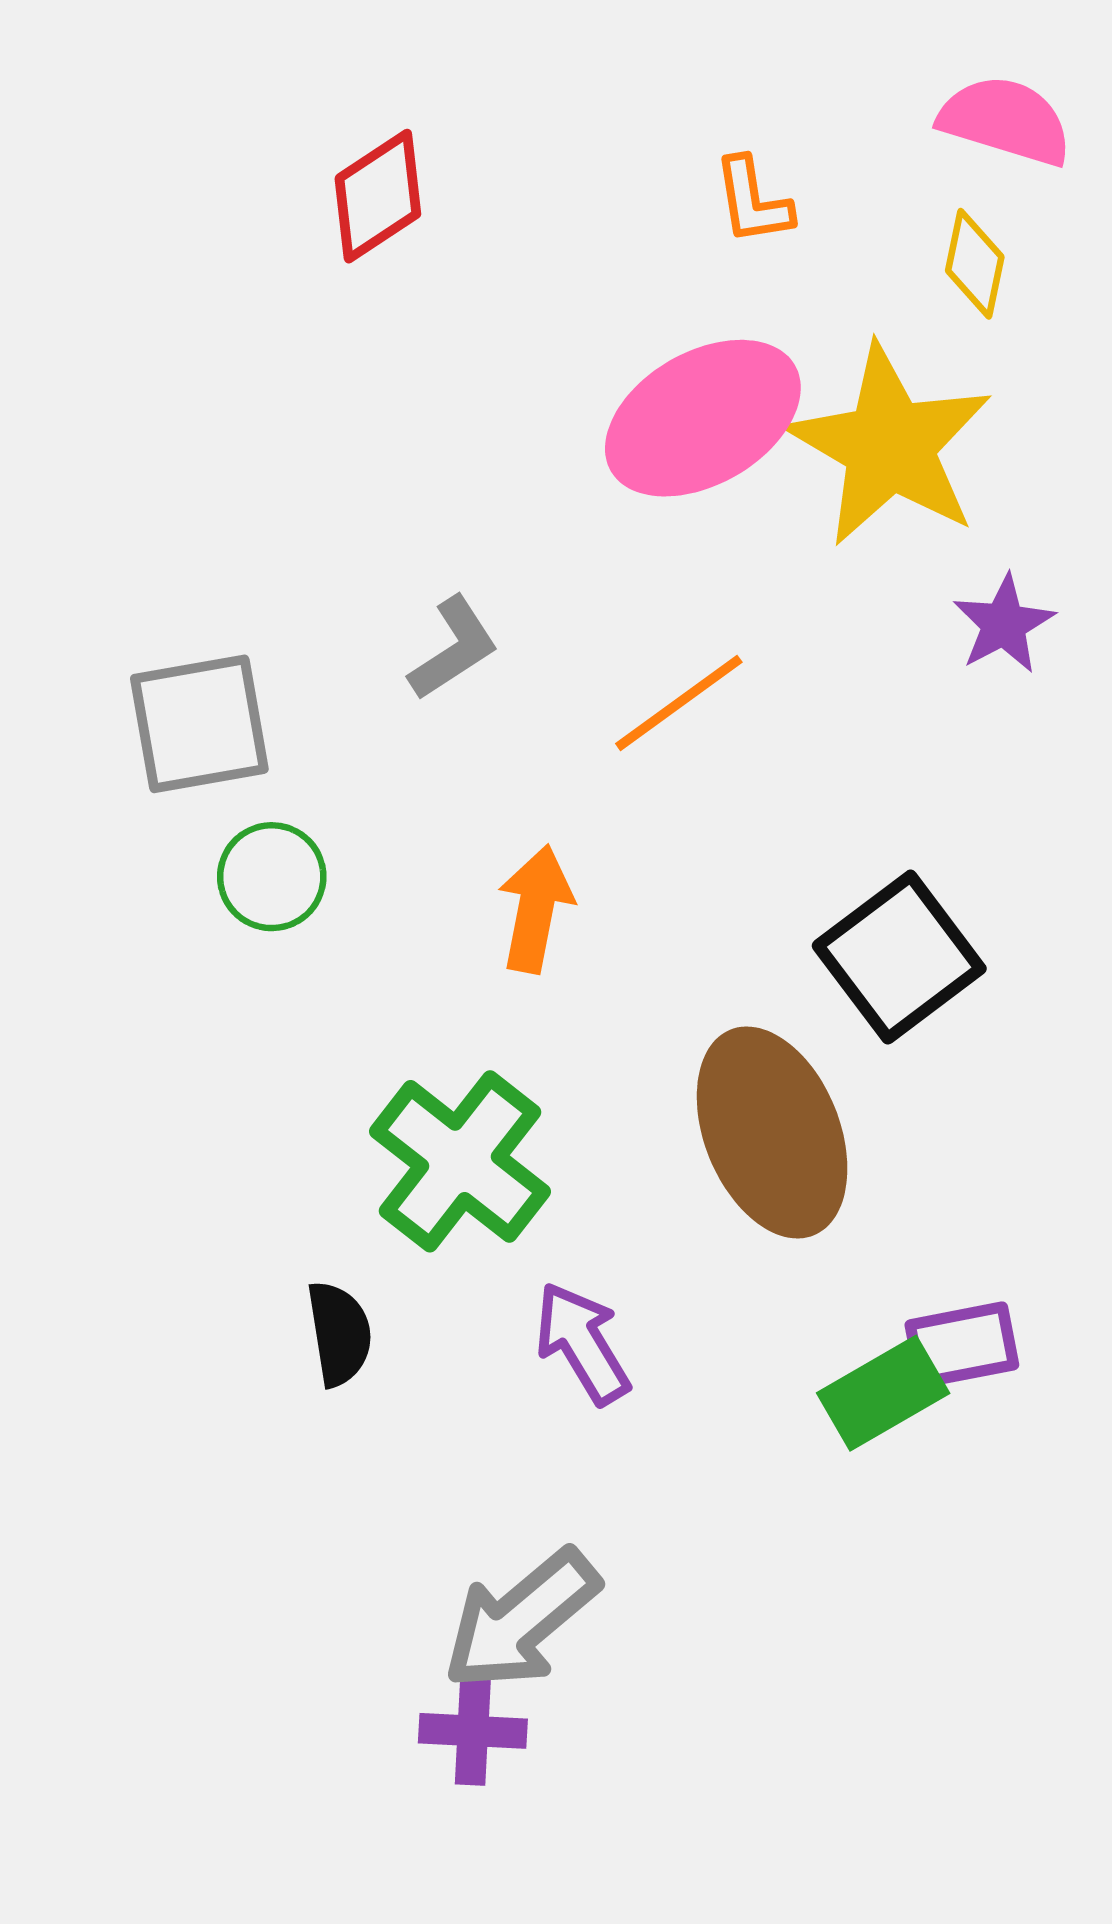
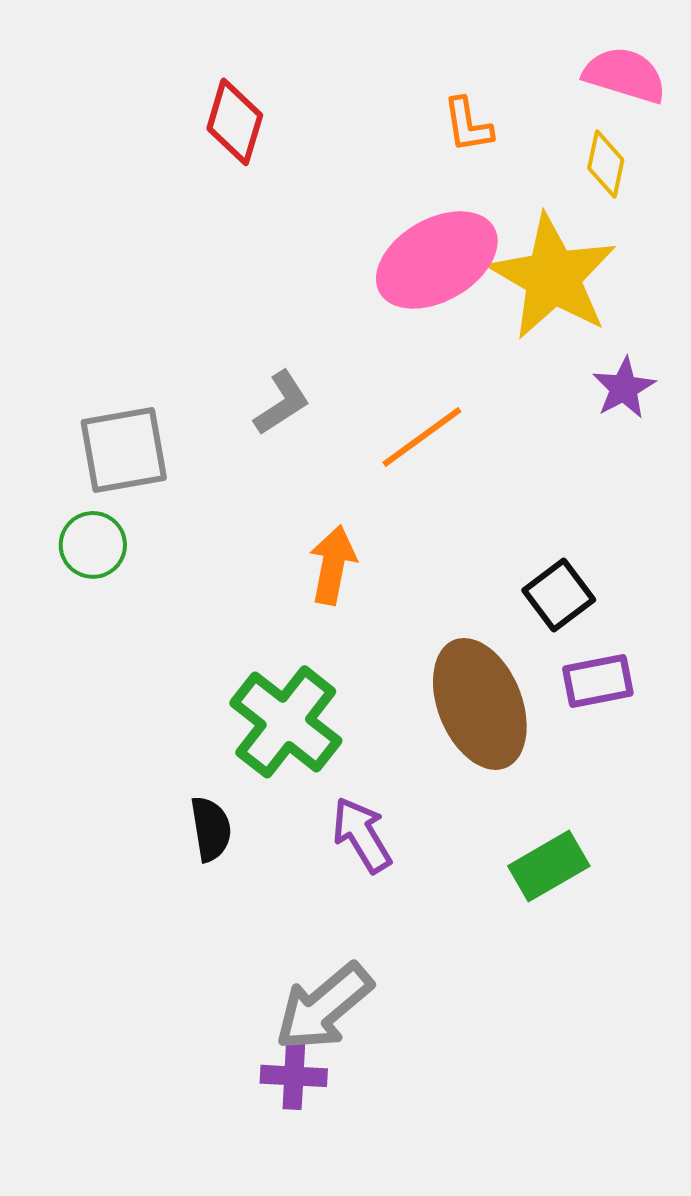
red diamond: (378, 196) -> (235, 122), turned -40
green circle: (272, 877) -> (93, 545), moved
black square: (899, 957) -> (559, 595), size x0.7
purple rectangle: (962, 1345) -> (598, 681), moved

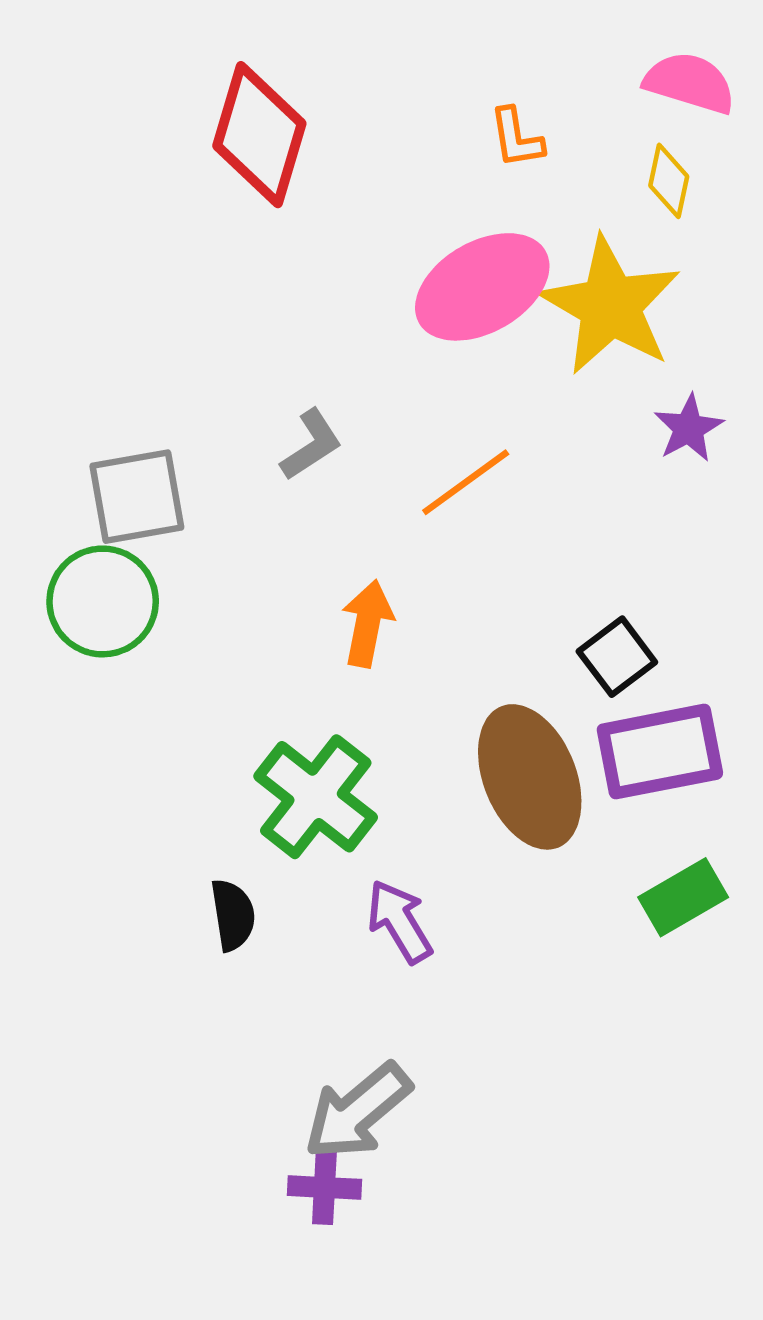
red diamond: (235, 122) -> (259, 135), size x1.5
green circle: (93, 545) -> (103, 601), size x1.5
purple rectangle: (598, 681) -> (660, 752), size x1.6
green rectangle: (549, 866) -> (683, 897), moved

